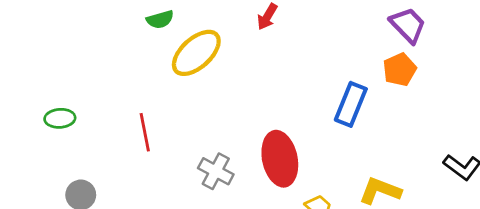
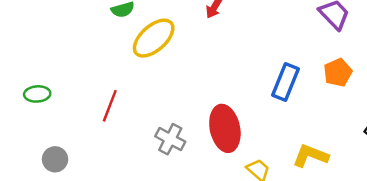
orange pentagon: (400, 70) -> (338, 73), moved
red line: (145, 132) -> (110, 106), turned 32

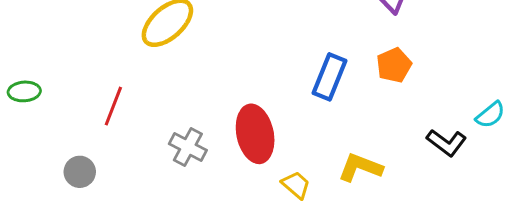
gray circle: (55, 159) -> (80, 172), moved

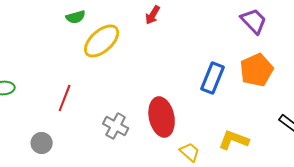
orange pentagon: (394, 65) -> (257, 70), size x1.4

